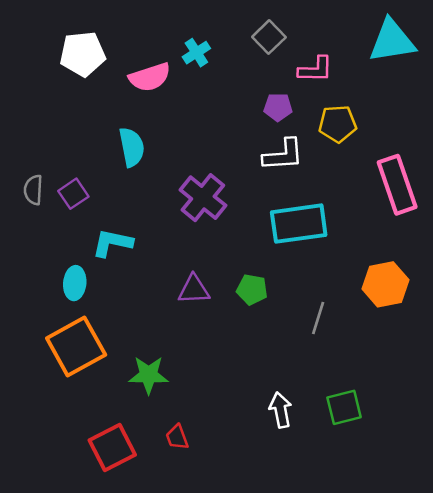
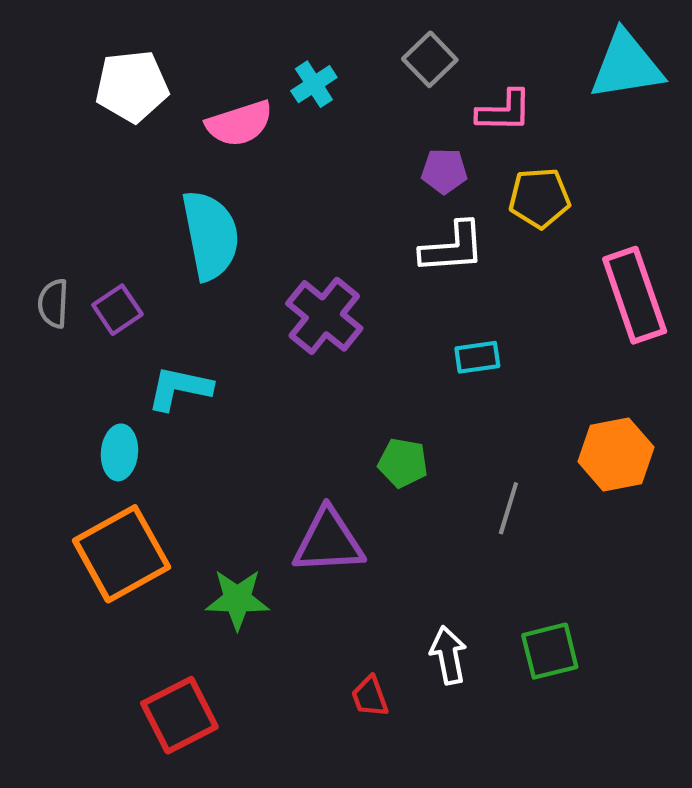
cyan semicircle: (132, 147) -> (210, 235), size x1.4
cyan rectangle: (299, 224) -> (477, 357), size x0.5
purple triangle: (194, 290) -> (328, 541), moved, size x1.4
red trapezoid: (177, 437) -> (370, 697), moved

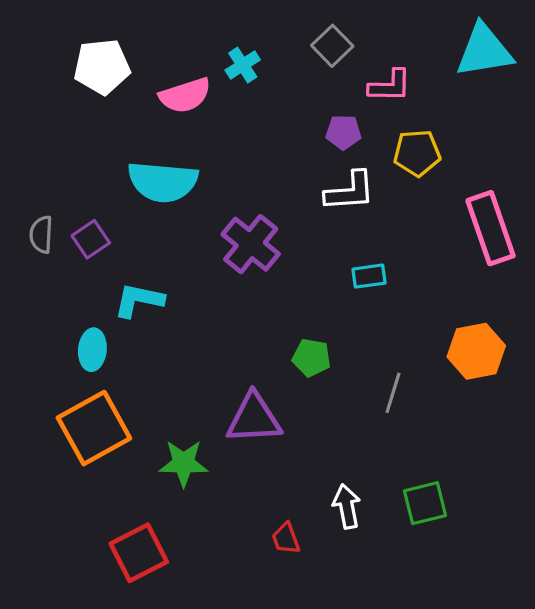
cyan semicircle: (210, 235) -> (163, 182), turned 106

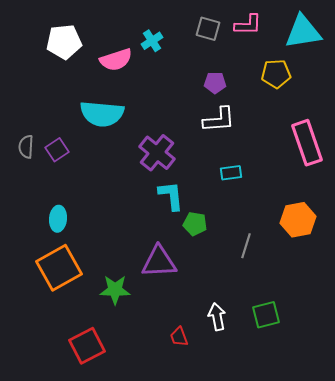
gray square: (332, 46) -> (208, 29), turned -30
pink L-shape: (390, 86) -> (248, 25), moved
yellow pentagon: (417, 153) -> (276, 74), moved
cyan L-shape: (139, 300) -> (171, 196), moved, turned 72

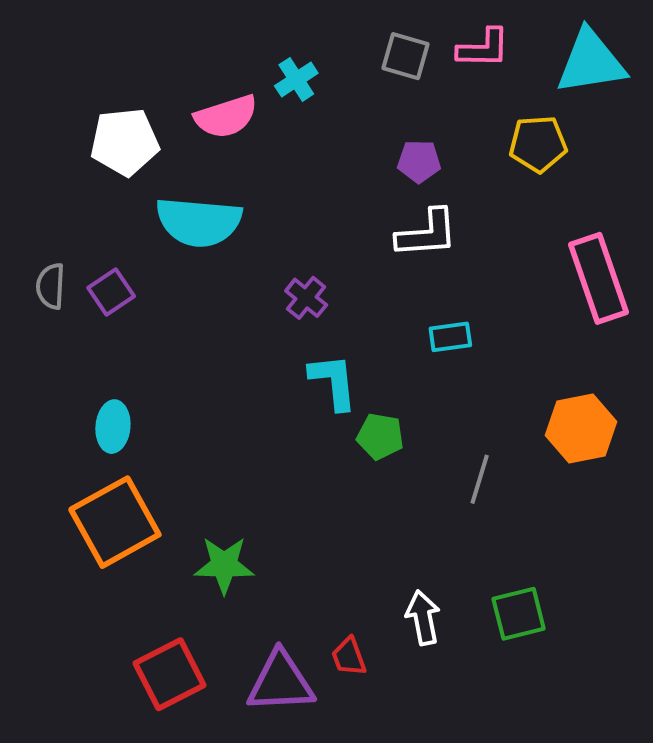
white pentagon: (64, 42) -> (125, 142), moved
purple cross: (157, 153) -> (306, 298), size x0.6
purple triangle: (159, 262) -> (281, 682), moved

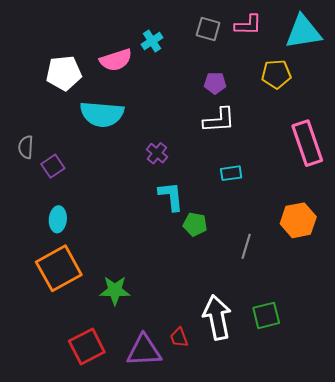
purple square: (111, 292) -> (53, 166), moved
white arrow: (423, 618) -> (217, 317), size x1.6

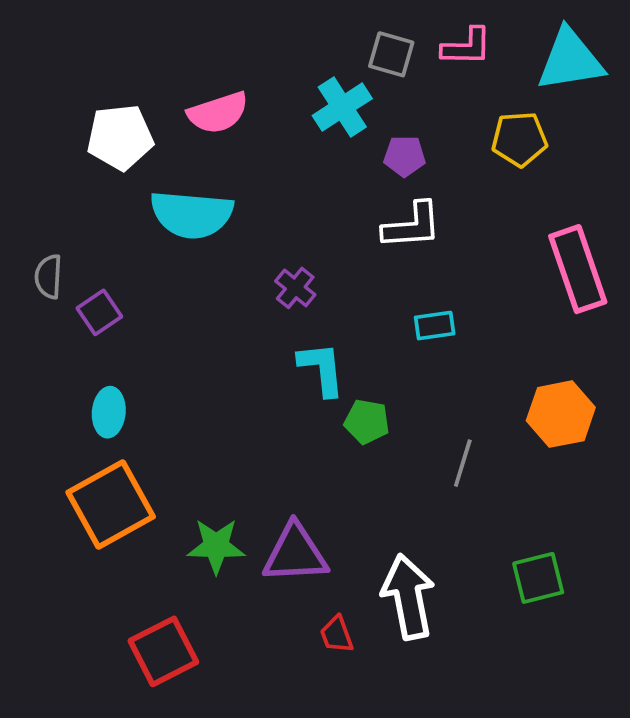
cyan cross: (152, 41) -> (342, 107), moved, size x1.4
green square: (266, 315) -> (538, 578), moved
purple triangle: (144, 351) -> (295, 553), moved

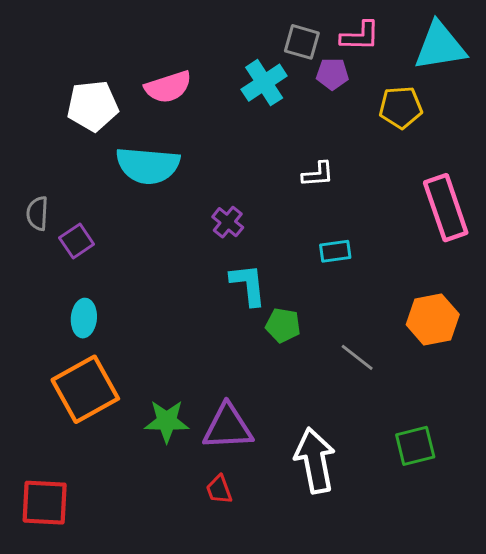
purple pentagon: (404, 156) -> (332, 74), moved
white L-shape: (412, 226) -> (318, 174), size x0.7
gray line: (463, 463) -> (357, 357), turned -69
red trapezoid: (337, 634) -> (219, 490), moved
red square: (163, 651) -> (45, 503), moved, turned 30

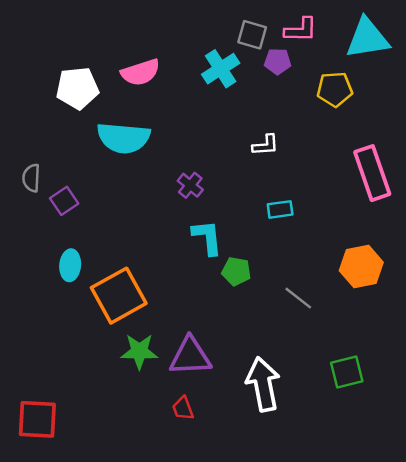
orange square: (85, 389) -> (119, 296), moved

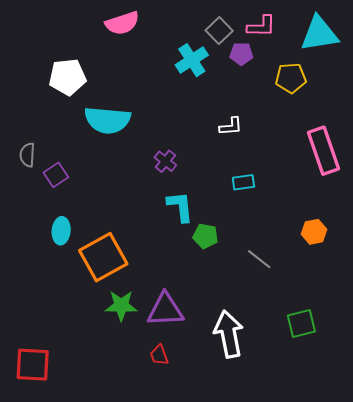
gray square: (252, 35) -> (219, 31), turned 30
pink semicircle: (141, 72) -> (122, 23), moved
orange hexagon: (361, 266) -> (314, 232), size x0.7

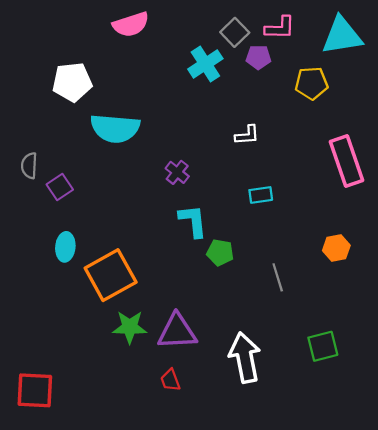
gray line: (259, 259) -> (278, 277), turned 35

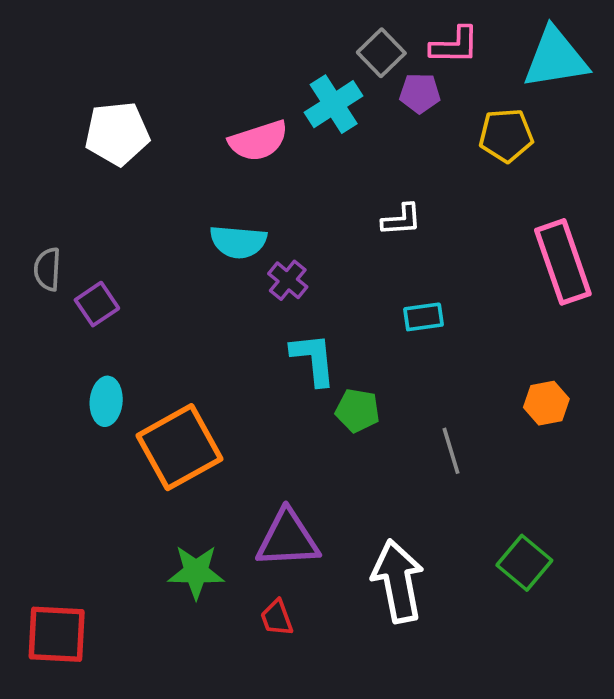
pink semicircle: (131, 24) -> (258, 141), moved
cyan semicircle: (115, 128) -> (238, 242), moved, size x0.7
green star: (130, 327) -> (196, 572), moved
green square: (323, 346) -> (524, 563), turned -36

